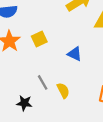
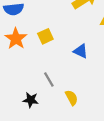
yellow semicircle: (63, 90) -> (72, 98), moved

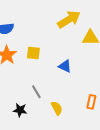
yellow square: (45, 36) -> (33, 53), turned 32

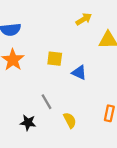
yellow arrow: (69, 19) -> (84, 19), size x0.6
yellow square: (33, 53) -> (55, 59), moved

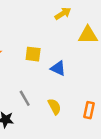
yellow semicircle: (70, 120) -> (54, 107), moved

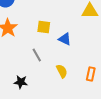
gray line: (25, 98) -> (37, 55), moved

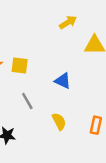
yellow square: (44, 27) -> (20, 65), moved

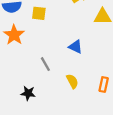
yellow square: (20, 65) -> (39, 13), moved

